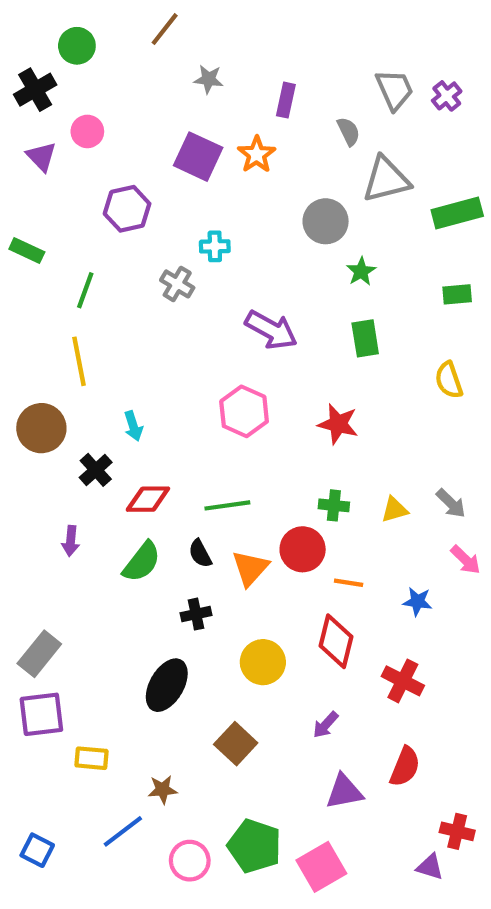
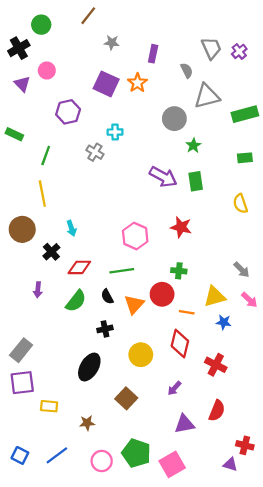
purple arrow: (271, 330) -> (163, 177), moved
pink hexagon: (244, 411) -> (135, 236), moved
yellow triangle: (394, 510) -> (215, 297), moved, size x1.5
blue line: (123, 831) -> (57, 455), moved

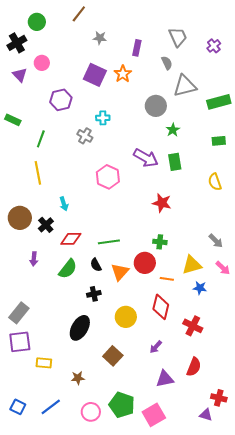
gray trapezoid: (211, 48) -> (178, 37), moved
brown circle: (22, 229) -> (20, 218), moved
pink hexagon: (135, 236) -> (108, 177), moved

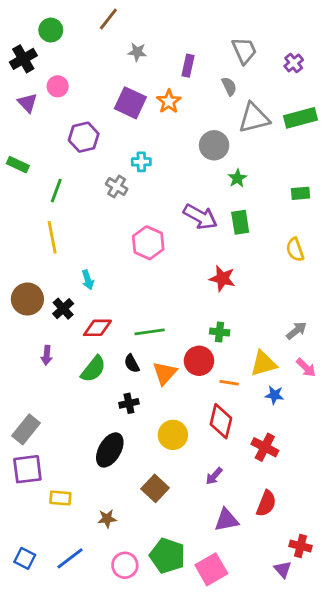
green rectangle: (219, 102) -> (301, 118), moved
gray arrow: (216, 241) -> (296, 331), turned -84
purple triangle: (206, 415) -> (283, 569), turned 32

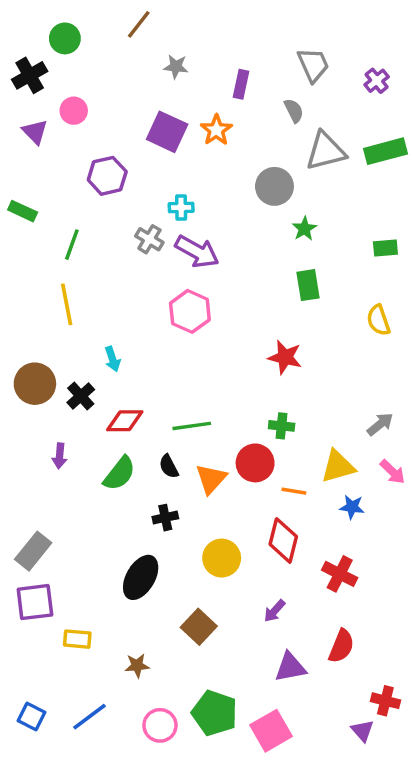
purple arrow: (200, 217) -> (197, 252), moved

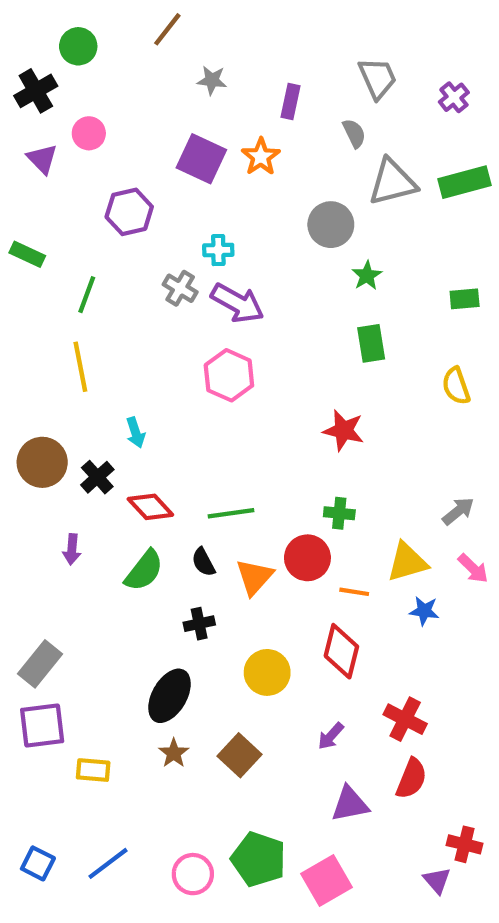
red diamond: (125, 421) -> (150, 507), turned 48
red cross: (340, 574) -> (405, 719), moved
brown star: (137, 665) -> (174, 753), moved, turned -30

